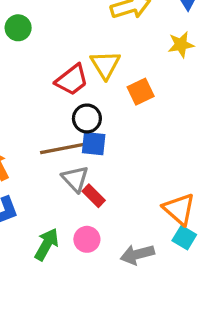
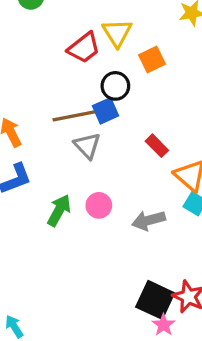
black circle: (87, 118) -> (115, 86), moved
blue square: (94, 144) -> (105, 111), turned -30
red rectangle: (94, 196) -> (157, 146), moved

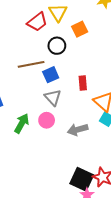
blue square: (105, 111) -> (51, 75), moved
gray triangle: (87, 146) -> (53, 97), moved
red rectangle: (157, 146) -> (83, 83), turned 40

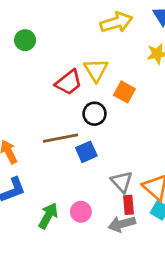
orange square: (80, 29) -> (124, 92), turned -35
red rectangle: (83, 83) -> (129, 205), moved
gray triangle: (53, 97) -> (122, 182), moved

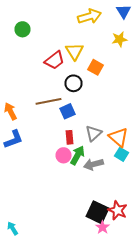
gray triangle: (122, 182) -> (94, 133), turned 30
red rectangle: (129, 205) -> (70, 137), moved
green arrow: (48, 216) -> (78, 155), moved

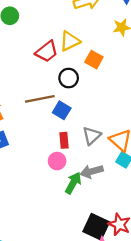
yellow triangle: (74, 51) -> (70, 41), turned 36
blue square: (68, 111) -> (62, 110), turned -35
green arrow: (78, 155) -> (73, 183), moved

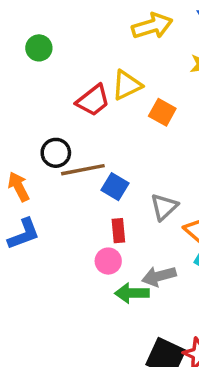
black circle: (69, 78) -> (56, 153), moved
gray triangle: (92, 136) -> (164, 207), moved
green arrow: (73, 183) -> (132, 293), turned -120

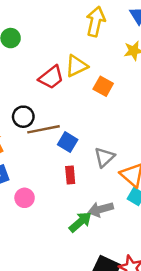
yellow arrow: (152, 26) -> (96, 22), turned -60
pink circle: (108, 261) -> (25, 198), moved
green arrow: (132, 293) -> (80, 222), turned 140

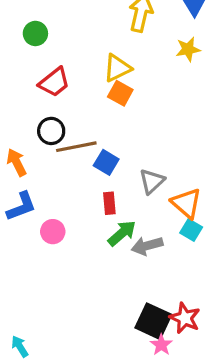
red trapezoid: (51, 77) -> (54, 82), moved
orange square: (103, 86) -> (120, 93), moved
green arrow: (80, 222) -> (122, 233), moved

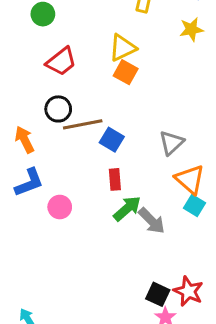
gray triangle: (152, 181) -> (172, 143), moved
gray arrow: (147, 246) -> (152, 221), turned -120
black square: (153, 321) -> (158, 294), size x0.7

